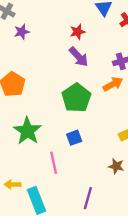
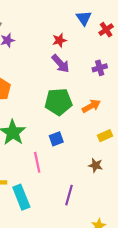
orange arrow: (113, 84) -> (91, 106), moved
green pentagon: (76, 98) -> (58, 102), turned 30

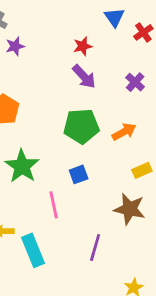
purple cross: (100, 68) -> (135, 82), turned -32
brown star: (95, 165) -> (130, 209), size x1.6

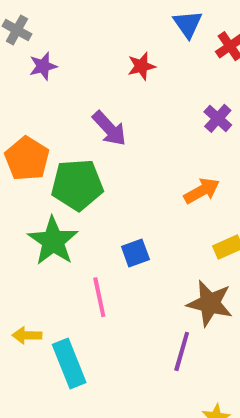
purple arrow: (84, 77) -> (109, 128), moved
green pentagon: (81, 126) -> (77, 185), moved
purple line: (95, 248) -> (182, 351), moved

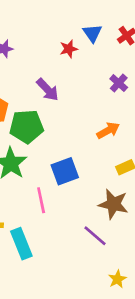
blue triangle: (188, 24) -> (92, 33), moved
blue square: (135, 253) -> (65, 171), size x1.5
purple line: (182, 351) -> (95, 236), turned -65

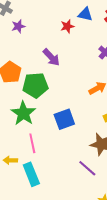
blue triangle: (92, 33) -> (85, 14), turned -42
pink line: (41, 200) -> (32, 143), moved

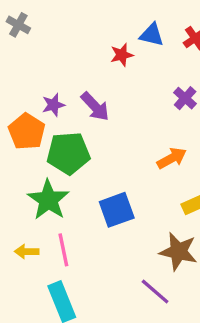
purple star: (18, 26) -> (53, 105), moved
yellow arrow: (10, 160) -> (27, 252), moved

